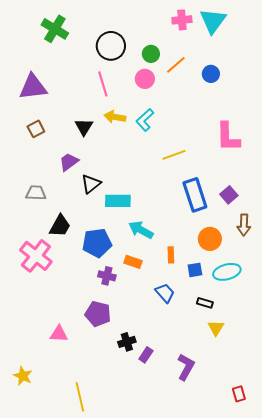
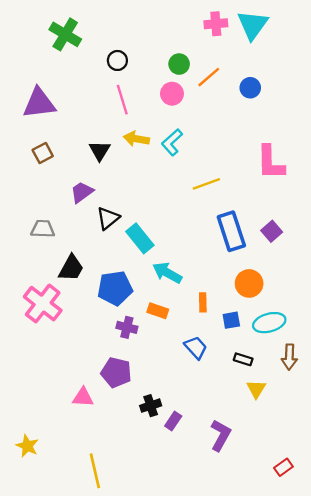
black circle: (111, 46) -> (117, 60), moved, size x0.6
cyan rectangle: (118, 201) -> (140, 238), turned 50
brown arrow: (244, 225) -> (289, 357), moved
pink triangle: (59, 334) -> (83, 397), moved
red rectangle: (239, 394) -> (283, 467), turned 70

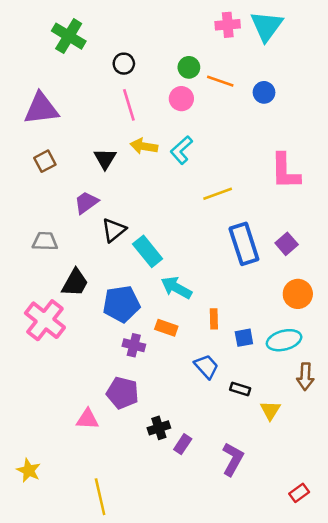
orange line: (209, 77) -> (220, 81), turned 60
orange circle: (249, 283) -> (298, 294), moved
black rectangle: (243, 359) -> (240, 389), moved

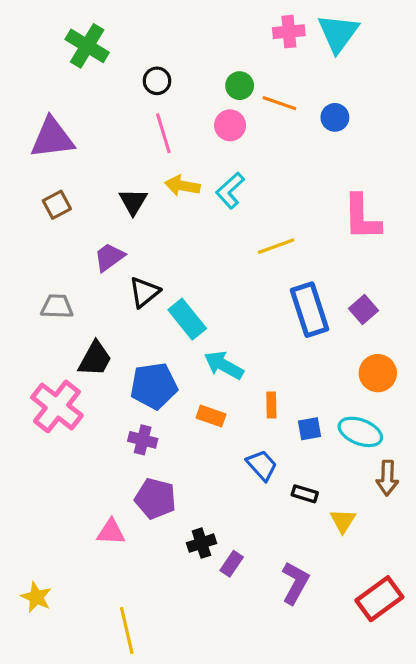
cyan ellipse: (284, 340) -> (360, 432), turned 36
purple cross: (134, 345) -> (143, 440), moved
red rectangle: (299, 493) -> (379, 599), moved, size x1.8

